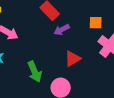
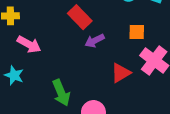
red triangle: (73, 59) -> (121, 73), moved

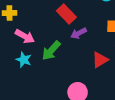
cyan star: (14, 75) -> (24, 60), moved
green arrow: (61, 93) -> (51, 51), moved, turned 65

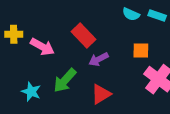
pink arrow: (25, 36) -> (42, 47), moved
red triangle: (100, 60) -> (101, 94), moved

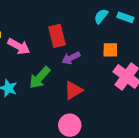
cyan semicircle: (131, 14) -> (101, 16), turned 105
red rectangle: (84, 35) -> (57, 36), turned 30

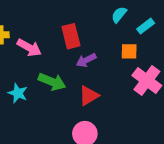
cyan rectangle: (125, 17) -> (146, 26), moved, turned -56
green arrow: (40, 78) -> (52, 82), turned -110

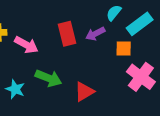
cyan rectangle: (146, 26) -> (140, 24), size x1.5
purple arrow: (86, 60) -> (95, 34), moved

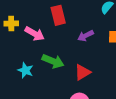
red rectangle: (67, 34) -> (58, 15), moved
purple arrow: (95, 34) -> (86, 36), moved

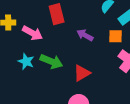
purple arrow: (86, 36) -> (85, 35), turned 56
cyan star: (25, 70) -> (26, 61), moved

